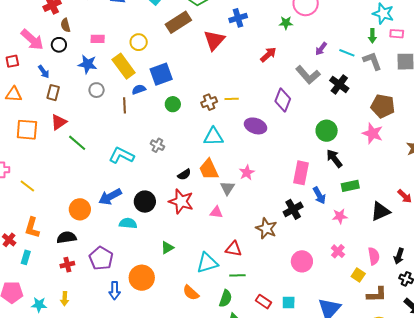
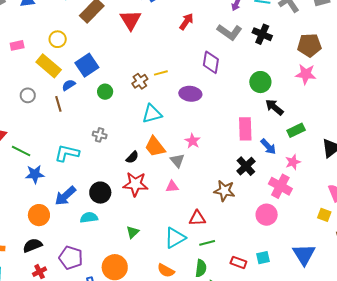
blue star: (88, 64) -> (35, 174), moved
pink cross: (338, 251) -> (280, 186), moved, size x1.6

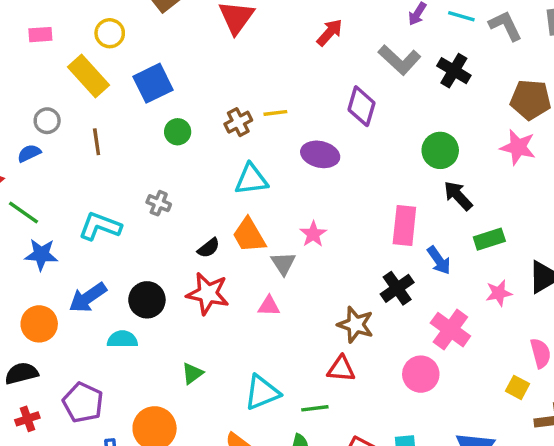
blue semicircle: (69, 85) -> (29, 153), moved
pink star: (293, 162) -> (499, 293), moved
red triangle: (197, 218) -> (341, 369), moved

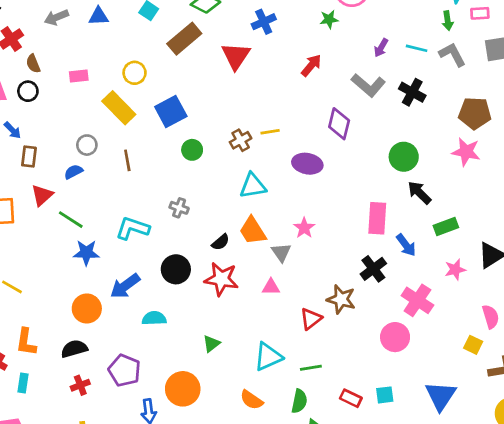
black circle: (147, 300) -> (176, 269), moved
red triangle: (341, 369) -> (311, 319), moved, turned -40

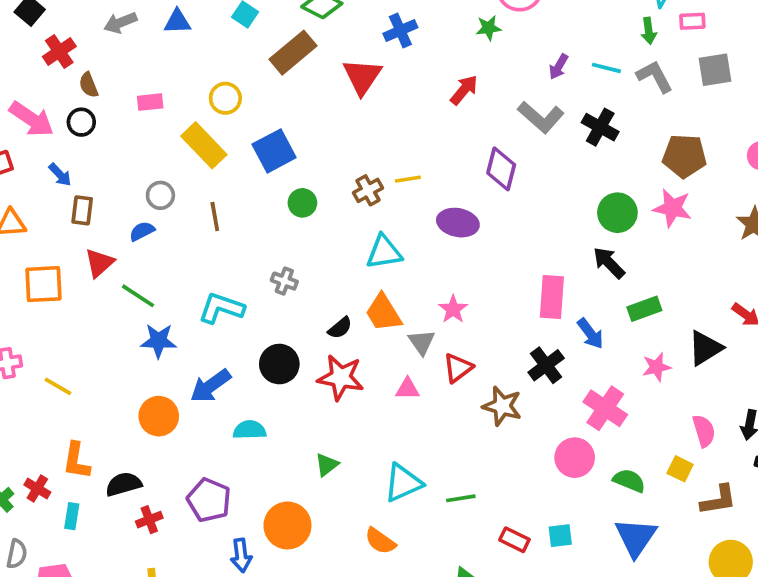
green circle: (404, 157) -> (617, 213), moved
red triangle: (311, 319) -> (458, 368), moved
black semicircle: (74, 349) -> (124, 484), moved
green semicircle: (299, 401) -> (629, 481), moved, turned -80

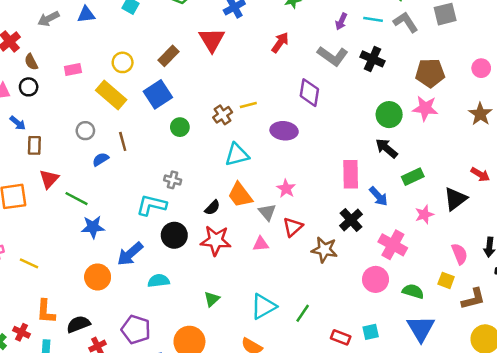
brown rectangle: (293, 53) -> (169, 56), moved, size x0.7
blue semicircle: (142, 231) -> (101, 159), moved
cyan L-shape: (221, 308) -> (151, 205), moved
green line: (461, 498) -> (303, 313), turned -42

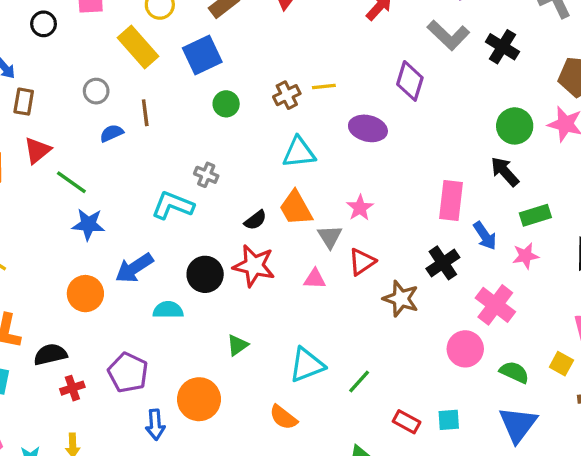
black circle: (29, 87) -> (44, 24), moved
pink star: (424, 214) -> (525, 256), moved
black circle: (174, 235) -> (205, 274), moved

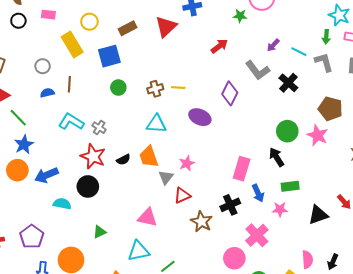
cyan L-shape: (173, 205) -> (71, 122), moved
blue star: (88, 224) -> (24, 144), turned 30
red star: (254, 266) -> (93, 156), moved
pink triangle: (315, 279) -> (148, 217), moved, size x1.5
orange circle: (85, 294) -> (17, 170), moved

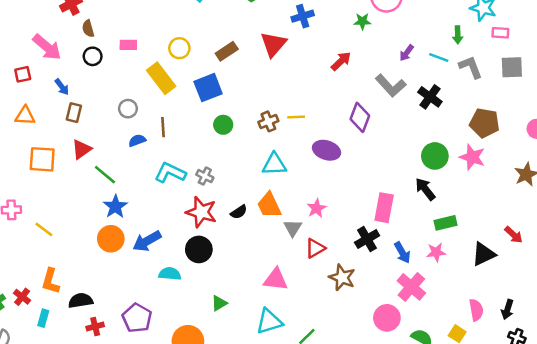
green arrow: (326, 37) -> (458, 35), moved
blue arrow: (258, 193) -> (402, 253), moved
black cross: (230, 205) -> (367, 239), moved

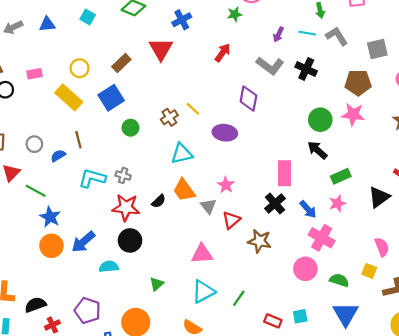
gray square: (512, 67) -> (377, 49), moved
gray circle: (128, 109) -> (34, 144), moved
yellow line: (296, 117) -> (193, 109), turned 56

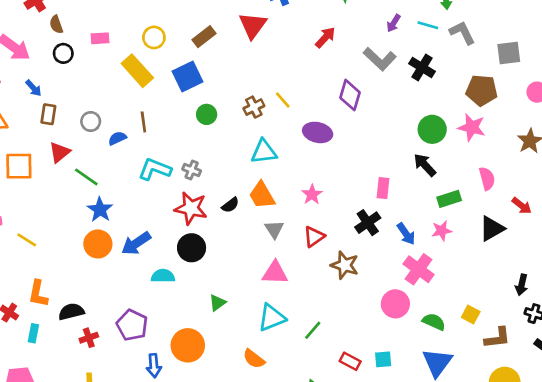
pink rectangle: (285, 173) -> (383, 188), size x0.7
gray triangle: (208, 206) -> (274, 229), moved
pink semicircle: (382, 247) -> (487, 179), moved

